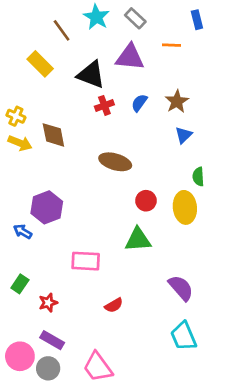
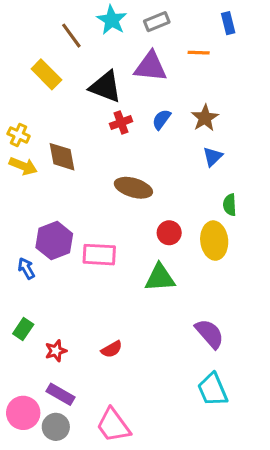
gray rectangle: (135, 18) -> (157, 22), turned -65
blue arrow: (23, 232) -> (26, 268), turned 30
pink rectangle: (86, 261) -> (99, 255), moved
red semicircle: (114, 305) -> (112, 349), moved

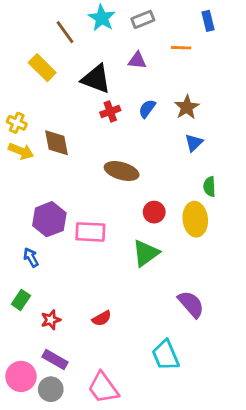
purple triangle: (151, 67) -> (137, 60), size x0.6
blue arrow: (26, 268) -> (31, 257), moved
green triangle: (160, 278) -> (146, 253), turned -32
cyan trapezoid: (213, 390) -> (166, 355), moved

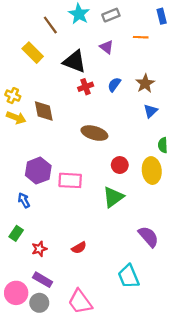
purple triangle: (137, 60) -> (107, 47), turned 32

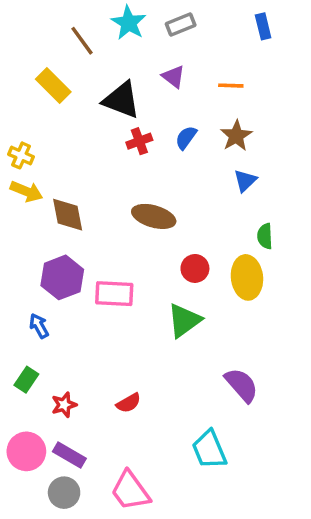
orange line: (141, 37) -> (231, 86), moved
brown diamond: (44, 111) -> (68, 215), moved
pink circle: (16, 293) -> (26, 451), moved

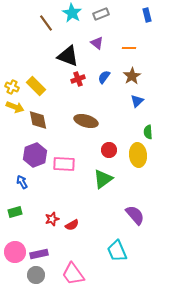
yellow rectangle: (53, 86) -> (36, 86), moved
green rectangle: (26, 380) -> (15, 212), turned 40
red star: (64, 405) -> (52, 219), moved
purple rectangle: (69, 455) -> (39, 254), turned -42

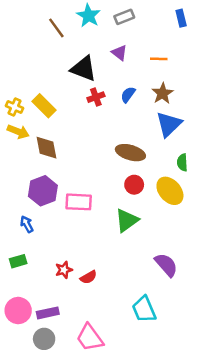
blue triangle: (137, 101) -> (169, 124), size x1.6
brown ellipse: (86, 121) -> (130, 153), moved
yellow ellipse: (138, 155) -> (170, 191), turned -35

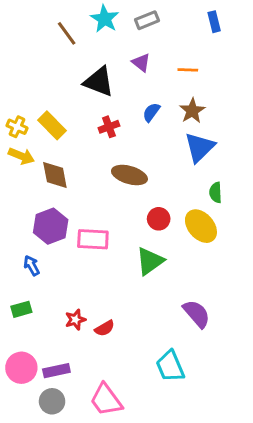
red cross: (96, 97) -> (109, 127), moved
brown ellipse: (130, 153) -> (129, 175), moved

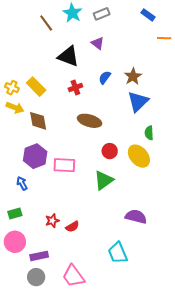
blue rectangle: (214, 22) -> (148, 15), turned -40
orange line: (188, 70) -> (164, 38), moved
purple semicircle: (197, 314) -> (136, 217), turned -35
pink circle: (21, 368) -> (15, 242), moved

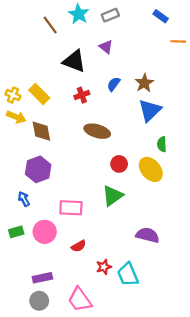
pink rectangle: (64, 165) -> (71, 208), moved
red star: (52, 221) -> (104, 267), moved
pink circle: (15, 242) -> (45, 232), moved

